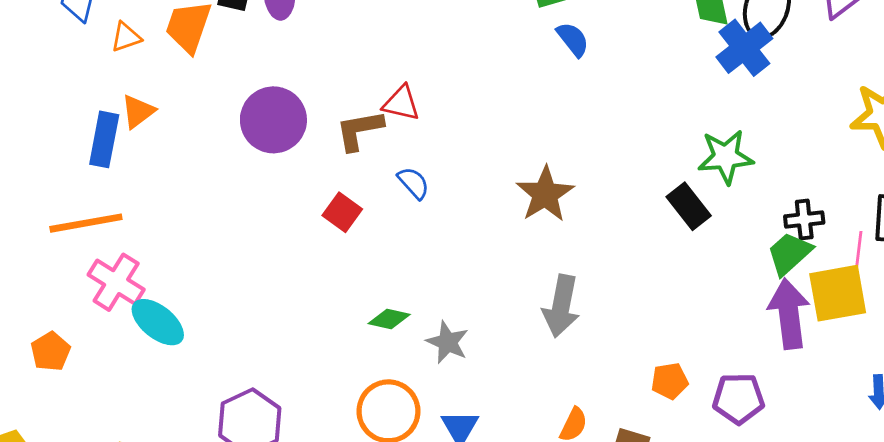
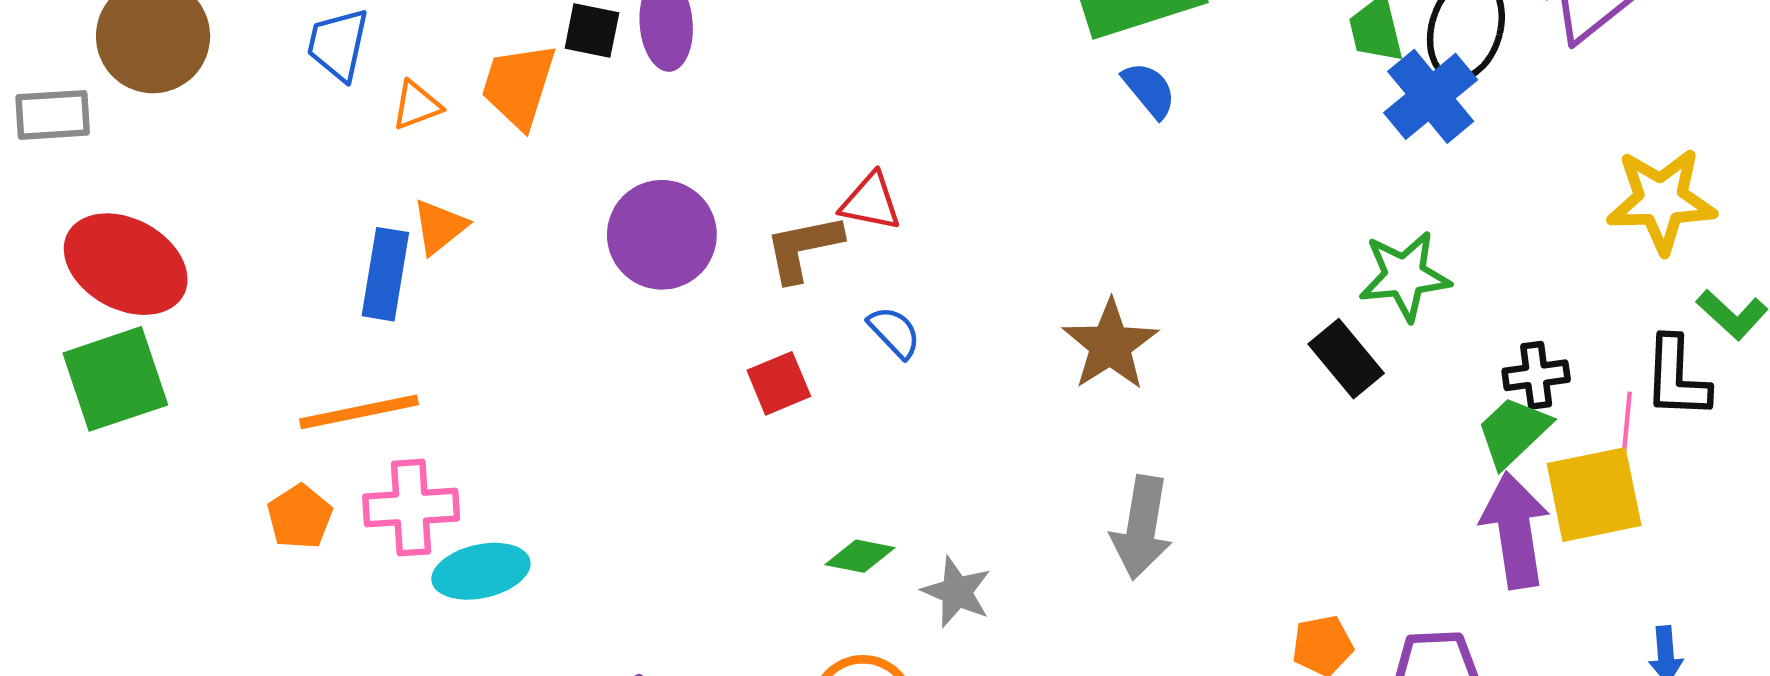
red square: (342, 212) -> (779, 383), turned 33
pink cross: (116, 282) -> (411, 508), turned -34
cyan ellipse: (158, 322) -> (481, 571), turned -50
orange pentagon: (50, 351) -> (300, 517), moved

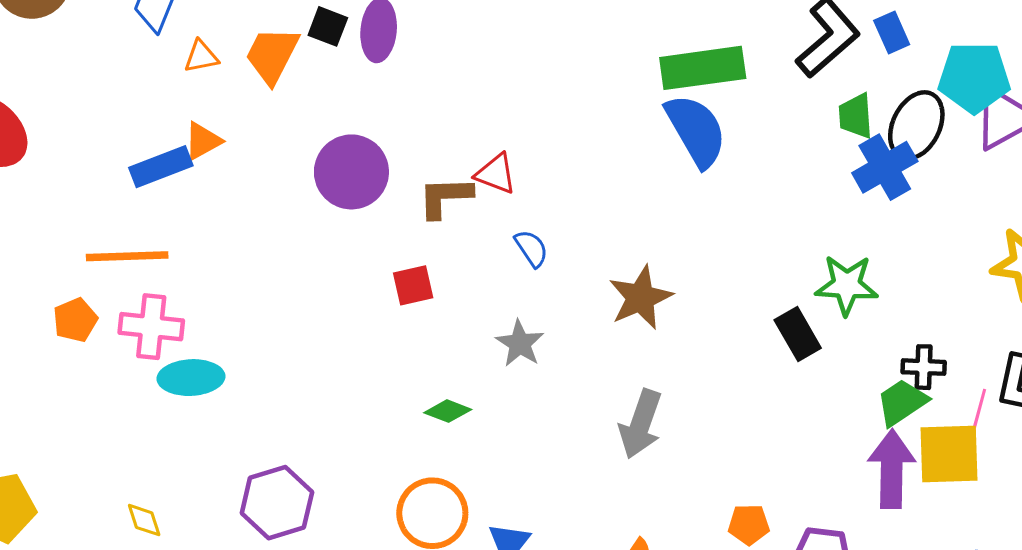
blue semicircle: (1149, 90) -> (696, 130), size x1.8
blue rectangle: (385, 274) -> (161, 167), turned 50
blue semicircle: (894, 332) -> (531, 248), moved
gray star: (957, 592) -> (520, 343), moved

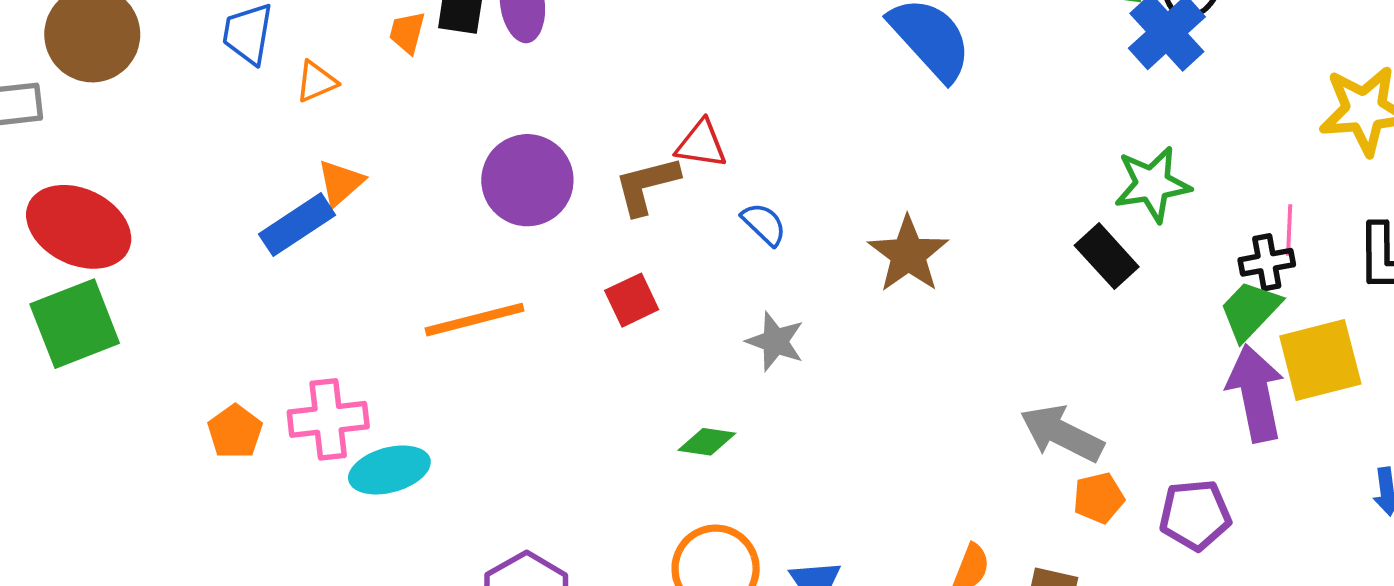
orange trapezoid: (272, 55) -> (407, 32), moved, size x0.6
orange line: (127, 256) -> (474, 320), moved
pink line: (979, 409) -> (1289, 230), moved
gray arrow: (641, 424) -> (1062, 433), moved, turned 110

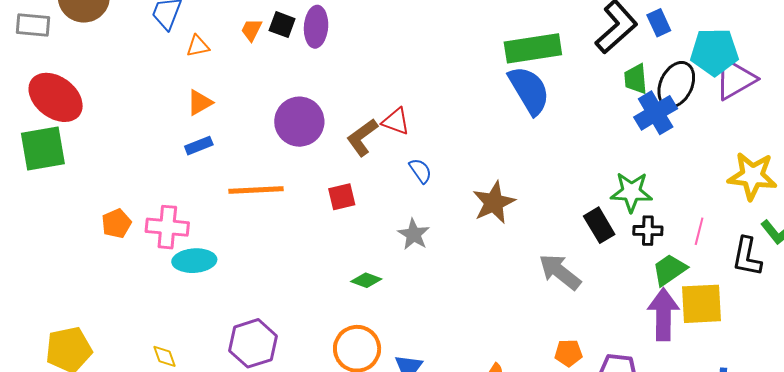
brown L-shape: (647, 185) -> (362, 137), turned -33
blue rectangle: (297, 225) -> (199, 146), moved, size x0.7
black cross: (1267, 262) -> (648, 231), moved
gray arrow: (1062, 433) -> (560, 272), moved

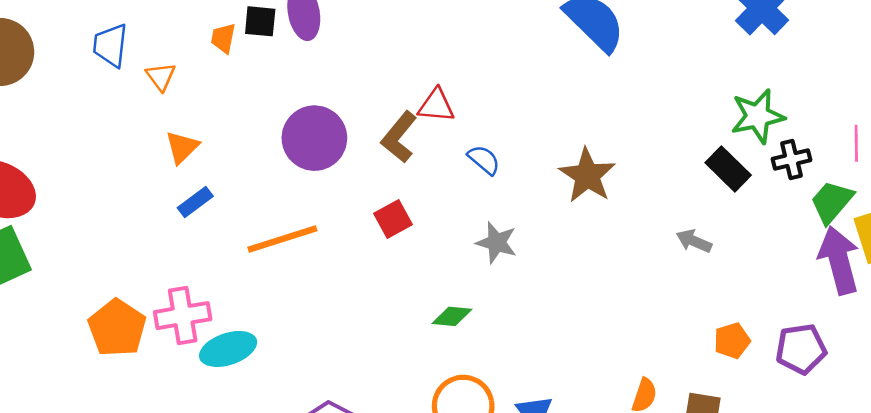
orange triangle: (198, 46) -> (161, 77), turned -40
orange pentagon: (116, 223) -> (117, 328), size x1.5
gray arrow: (560, 272) -> (694, 241), size x0.6

